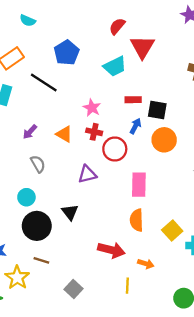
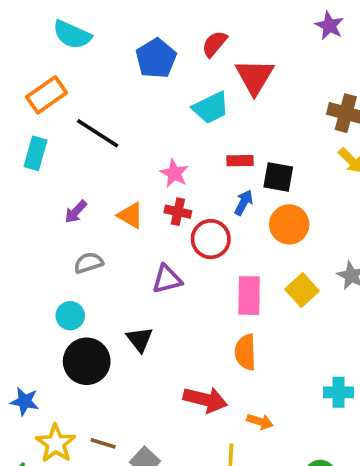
cyan semicircle: (28, 21) -> (72, 35), size x1.5
blue pentagon: (67, 53) -> (156, 58), moved
gray semicircle: (38, 164) -> (88, 263), turned -78
yellow square: (172, 230) -> (302, 290), moved
brown line: (41, 260) -> (103, 443), moved

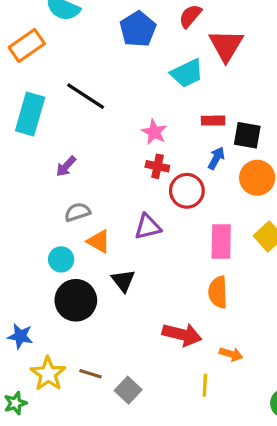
orange rectangle: (47, 95) -> (27, 45), moved
cyan rectangle: (36, 153) -> (30, 114), size x1.4
orange triangle: (130, 215) -> (99, 241), moved

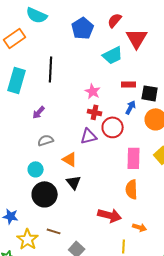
black line: (86, 96) -> (51, 69), turned 60
purple triangle: (148, 227) -> (89, 136), moved
orange triangle: (99, 241) -> (70, 159), moved
brown line: (91, 374) -> (54, 231), moved

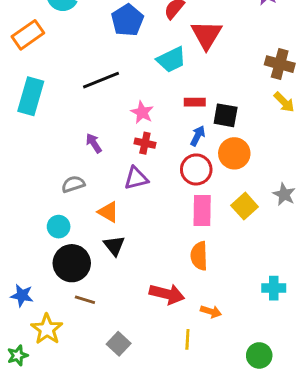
black line: (51, 69) -> (101, 80), moved, turned 65
purple arrow: (39, 112) -> (94, 143), moved, turned 104
red circle: (113, 127) -> (196, 169), moved
brown line: (54, 231) -> (85, 300), moved

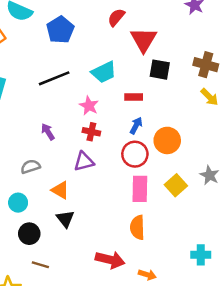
blue pentagon: (127, 20) -> (60, 30), moved
cyan trapezoid: (171, 60) -> (104, 72), moved
black square: (226, 115) -> (160, 70), moved
black circle: (72, 263) -> (29, 234), size x0.7

